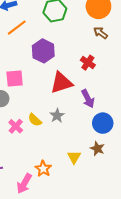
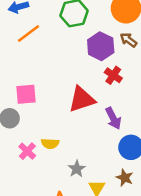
purple hexagon: (43, 51) -> (101, 46), moved
gray star: (57, 116) -> (77, 169), moved
yellow semicircle: (35, 120) -> (50, 144), turned -40

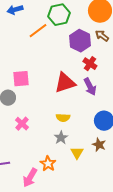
orange line: (29, 34) -> (38, 31), moved
purple arrow: (113, 118) -> (90, 87), moved
yellow semicircle: (50, 144) -> (63, 118), moved

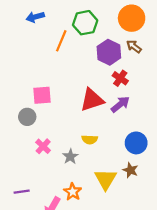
orange line: (38, 31) -> (61, 41), turned -30
purple arrow: (90, 87) -> (120, 104), turned -102
gray star: (61, 138) -> (70, 157), moved
yellow triangle: (77, 153) -> (105, 179), size x1.5

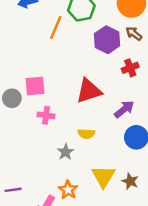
red cross: (120, 78) -> (130, 68), moved, turned 35
purple arrow: (120, 104) -> (124, 109), moved
gray circle: (27, 117) -> (12, 98), moved
pink cross: (43, 146) -> (46, 115), moved, turned -35
brown star: (130, 170) -> (130, 181), moved

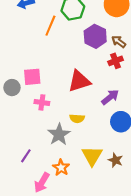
brown arrow: (134, 34) -> (119, 42), moved
gray star: (66, 152) -> (59, 134), size x1.5
purple line: (13, 190) -> (26, 156), moved, turned -48

